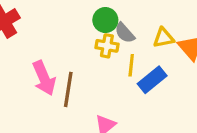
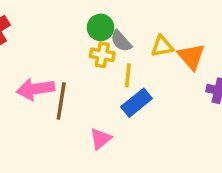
pink arrow: (44, 78) -> (35, 89), turned 104
blue rectangle: (152, 80) -> (136, 103), moved

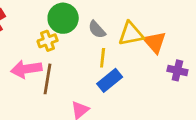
green circle: (101, 27) -> (63, 18), moved, size x1.4
yellow triangle: (162, 46) -> (131, 34), size x1.4
yellow cross: (102, 55) -> (48, 41), moved, turned -30

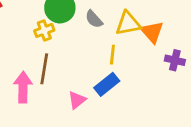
yellow line: (103, 58) -> (112, 55), moved
pink arrow: (26, 69) -> (23, 87), moved, turned 100
blue rectangle: (110, 80) -> (107, 84), moved

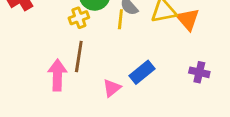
yellow line: (112, 55) -> (120, 19), moved
purple cross: (175, 60) -> (199, 72), moved

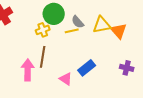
yellow line: (120, 19) -> (72, 31), turned 72
pink triangle: (112, 88) -> (66, 79), turned -48

